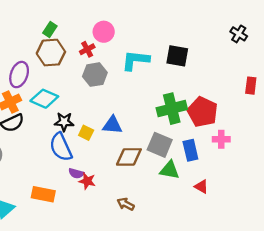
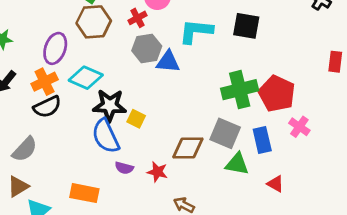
black star: (64, 122) -> (110, 105), size x1.4
blue triangle: (112, 125) -> (168, 62), moved
pink cross: (221, 139) -> (299, 127), turned 35
red star: (87, 181) -> (157, 172), moved

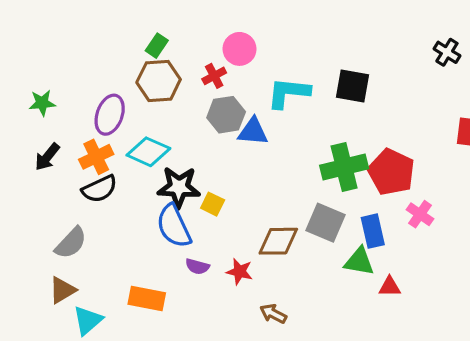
green triangle: (237, 164) -> (359, 261), moved
red triangle: (275, 184) -> (390, 287), turned -30

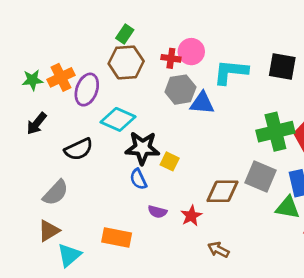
pink circle: (240, 49) -> (191, 52), moved
red cross: (214, 76) -> (171, 58), turned 36
orange cross: (96, 157) -> (61, 77), moved
blue semicircle: (174, 226) -> (138, 179), size x0.6
red star: (240, 272) -> (191, 216), turned 30

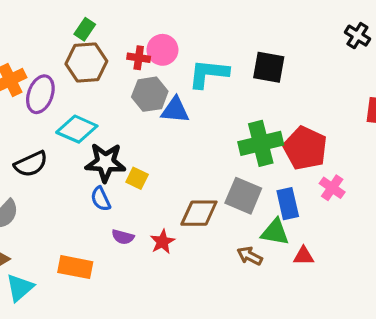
brown arrow: (218, 250) -> (250, 256), moved

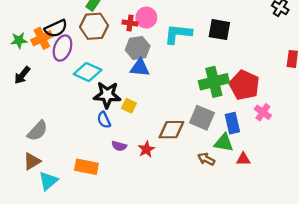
blue triangle: (175, 110) -> (140, 68), moved
black semicircle: (31, 164) -> (56, 28), moved

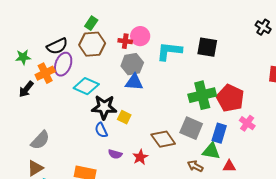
orange cross: (42, 38) -> (45, 73), moved
blue rectangle: (232, 123) -> (219, 133), turned 30
brown diamond: (171, 130) -> (163, 139), turned 55

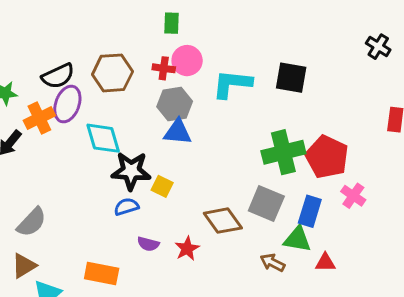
green rectangle: (91, 23) -> (171, 23), moved, turned -32
cyan diamond: (86, 86) -> (103, 138), turned 50
blue semicircle: (101, 130) -> (126, 207), turned 98

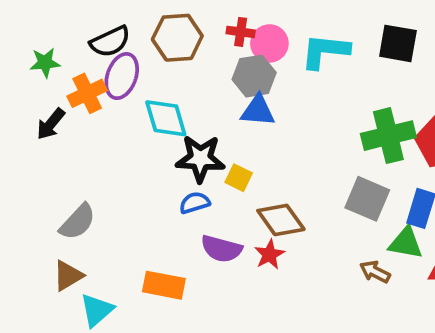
pink circle: (187, 61) -> (269, 43), moved
brown diamond: (223, 221) -> (281, 220), moved
purple semicircle: (148, 244) -> (221, 249), size x1.5

